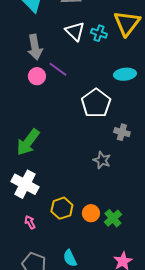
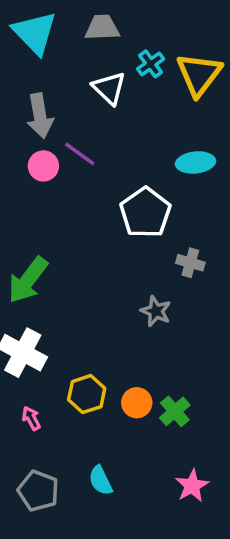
cyan cross: (99, 33) -> (151, 64), moved, turned 35

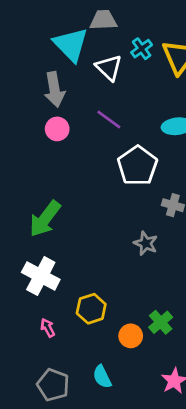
cyan triangle: (35, 33) -> (71, 45), moved
purple line: (80, 154) -> (109, 119), moved
orange circle: (137, 403) -> (131, 336), moved

